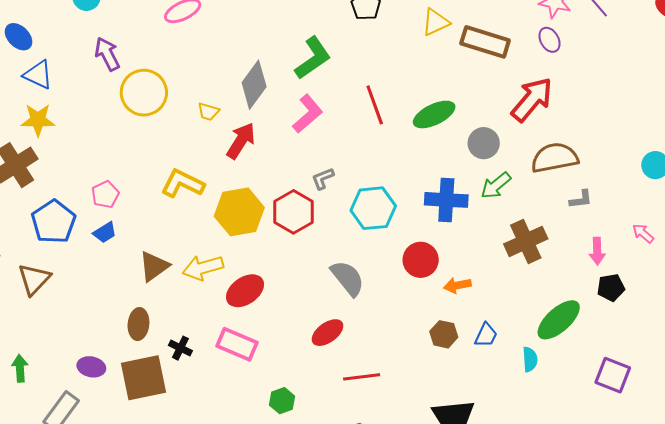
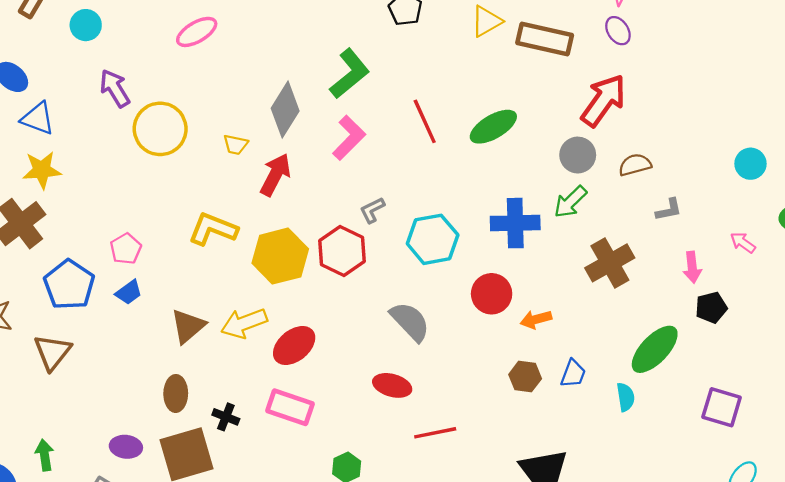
gray circle: (484, 143) -> (578, 155), moved
brown semicircle: (555, 158) -> (635, 165), size x0.6
red ellipse: (328, 333) -> (392, 385), turned 56

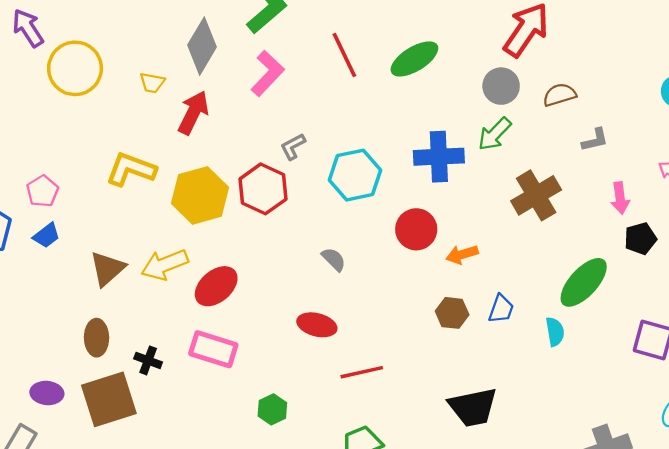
gray semicircle: (410, 322) -> (334, 259), size x0.6

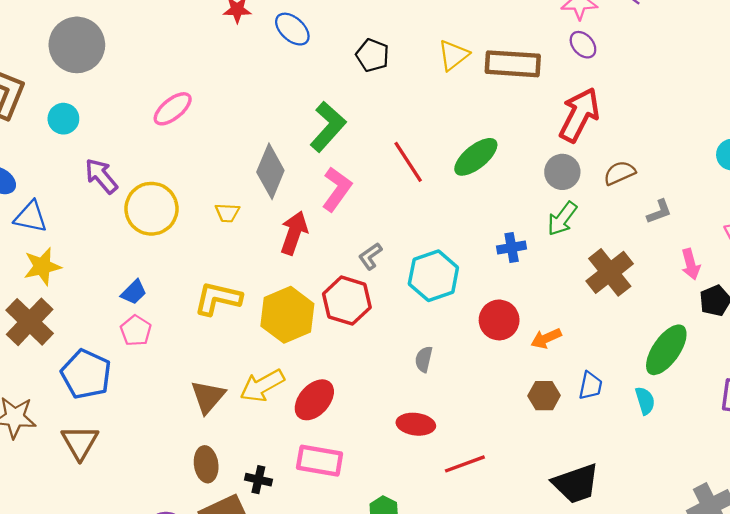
red arrow: (193, 113) -> (294, 233), moved
blue cross: (439, 157) -> (512, 248), size x0.6
blue trapezoid: (46, 235) -> (134, 292), moved
gray semicircle: (334, 259) -> (424, 359), turned -115

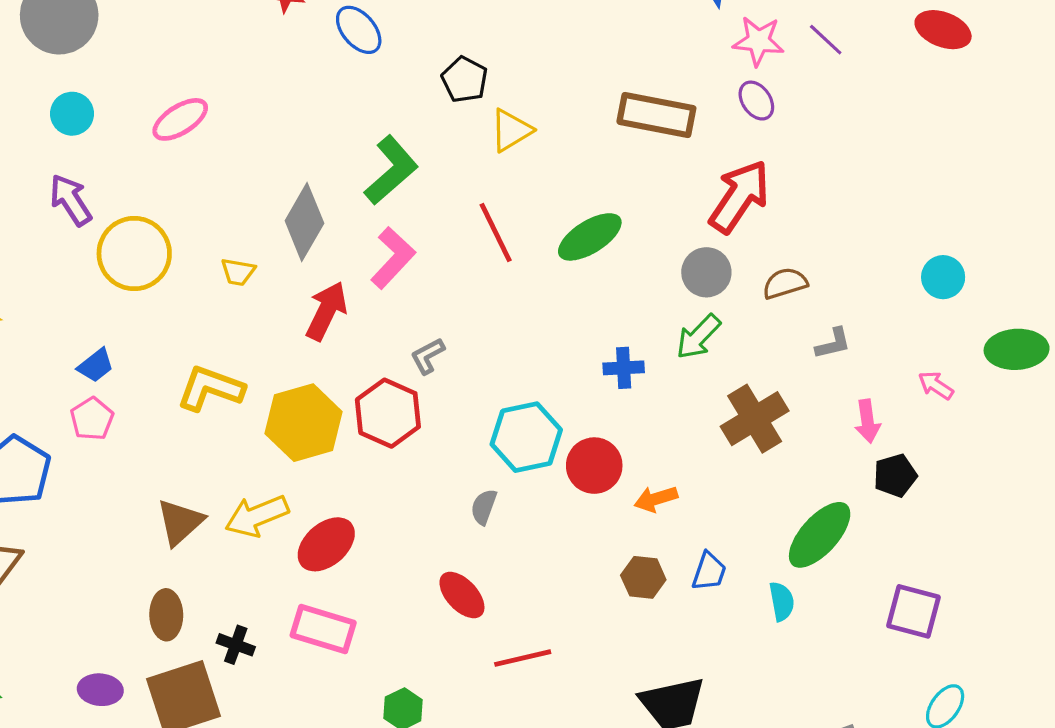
yellow triangle: (453, 55) -> (511, 130), moved
cyan circle: (63, 119) -> (72, 114), moved
cyan hexagon: (433, 276) -> (526, 437), moved
red ellipse: (416, 424) -> (462, 595), turned 33

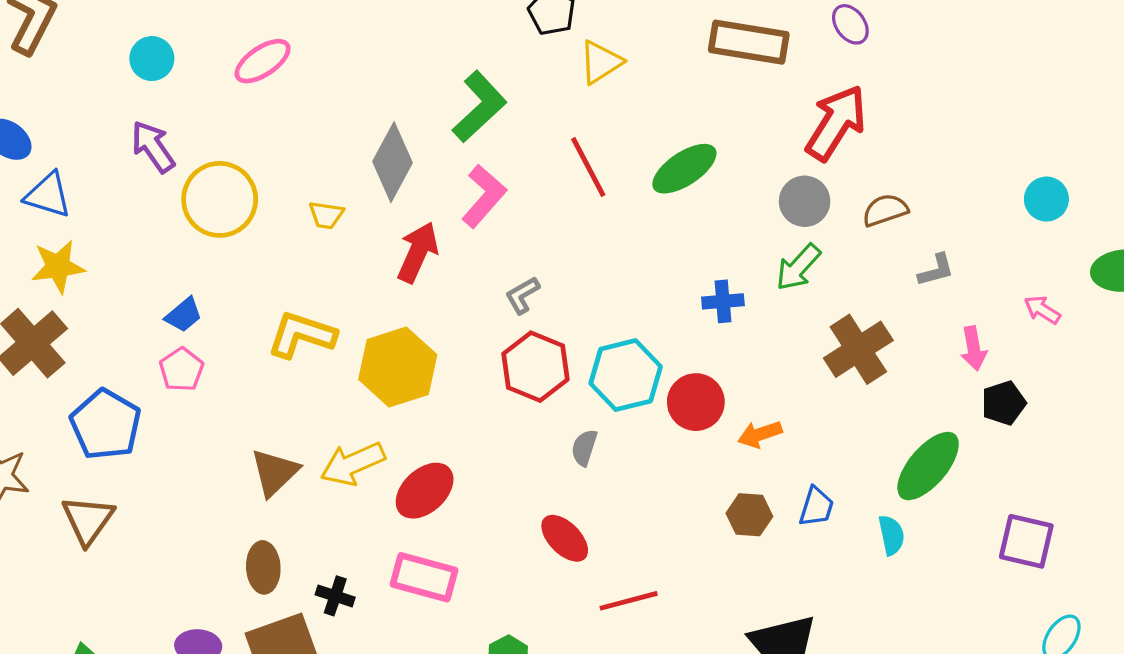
red hexagon: (388, 413) -> (535, 367), moved

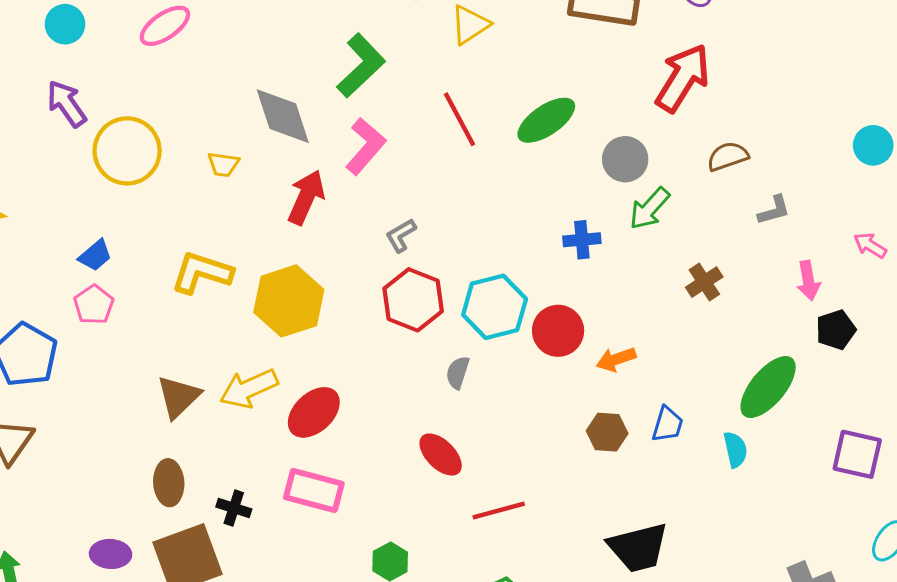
gray diamond: (392, 162) -> (283, 116), turned -46
gray circle: (805, 201) -> (625, 159), moved
brown cross: (858, 349) -> (704, 282), size x0.6

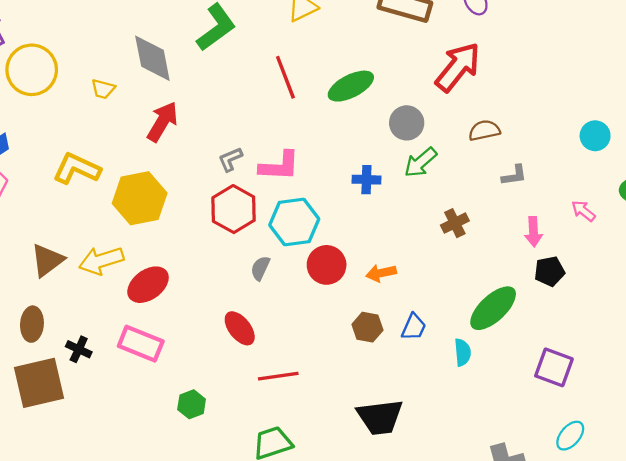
pink L-shape: (365, 146) -> (279, 166), moved, turned 45
red circle: (558, 331) -> (327, 265), moved

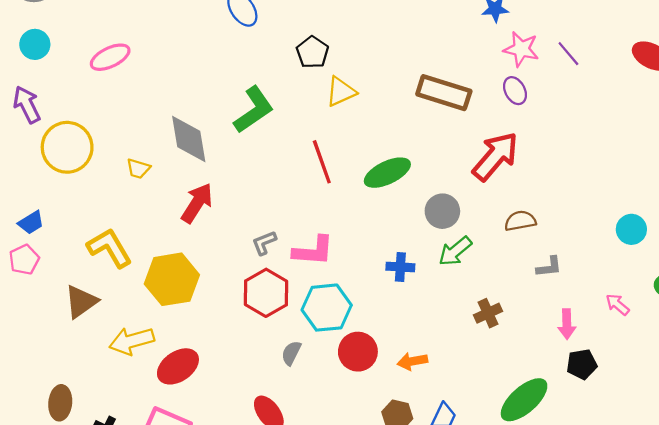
yellow L-shape: (77, 169) -> (110, 248), turned 33
brown triangle: (47, 260) -> (81, 302), moved

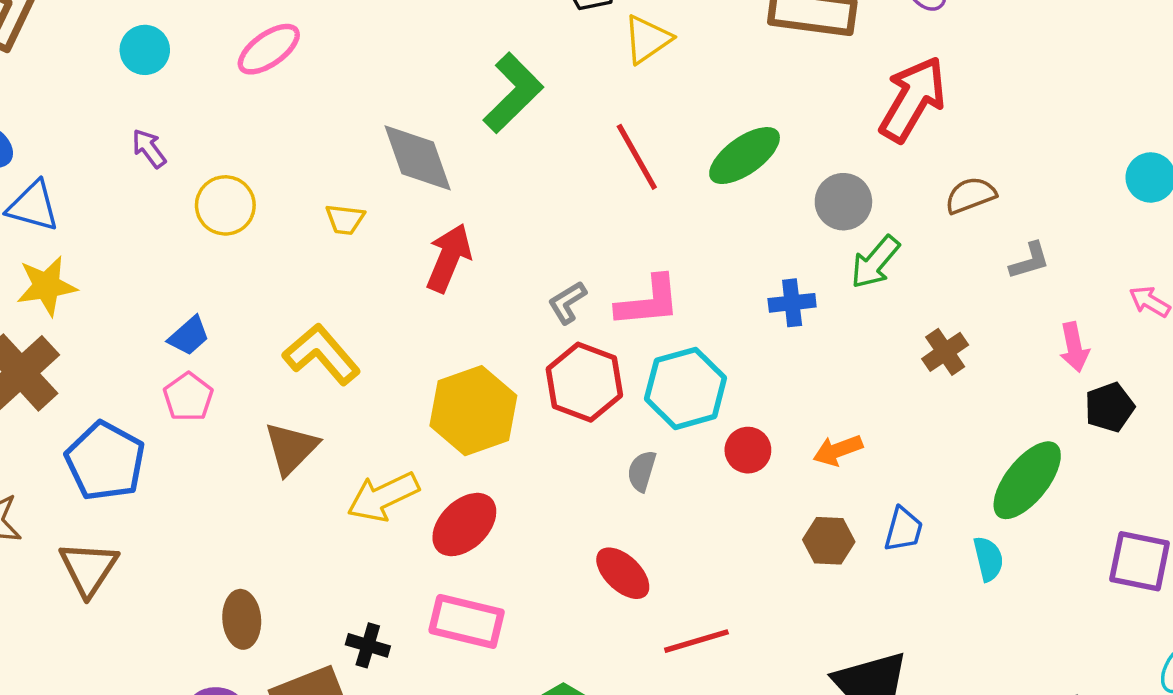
purple arrow: (27, 105) -> (149, 148), size x0.7
yellow circle: (67, 147) -> (225, 205), size x0.7
yellow hexagon: (172, 279) -> (473, 411), moved
red circle: (358, 352) -> (748, 450), size x0.7
brown ellipse: (60, 403) -> (242, 619), moved

